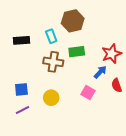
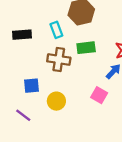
blue square: (21, 89) -> (31, 86), moved
purple line: (23, 110) -> (23, 115), turned 64

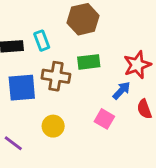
cyan rectangle: (56, 30) -> (42, 41), moved
blue square: (31, 86) -> (22, 88), moved, size x1.5

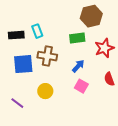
brown hexagon: (83, 19) -> (91, 16), moved
green rectangle: (89, 62) -> (77, 38), moved
blue arrow: (122, 90) -> (78, 66), moved

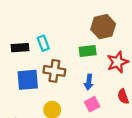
blue arrow: (78, 66) -> (89, 82), turned 144
pink square: (81, 86) -> (92, 104), turned 32

